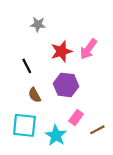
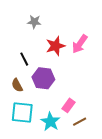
purple hexagon: (66, 85) -> (43, 78), moved
brown semicircle: (35, 95) -> (17, 85), moved
brown line: (97, 130) -> (80, 122), moved

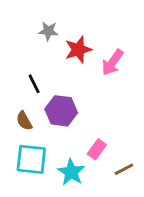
red star: (55, 46) -> (78, 50), moved
brown line: (80, 122) -> (124, 169), moved

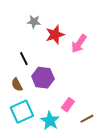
cyan square: (31, 159) -> (22, 112), turned -30

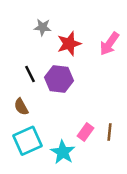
pink arrow: (79, 44) -> (109, 44), moved
purple hexagon: (43, 78) -> (59, 79), moved
brown line: (87, 119) -> (109, 132), moved, turned -56

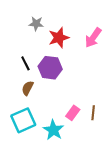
brown semicircle: (21, 107) -> (28, 88), moved, turned 56

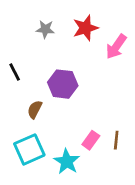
red star: (59, 38) -> (85, 28), moved
black line: (25, 63) -> (15, 72), moved

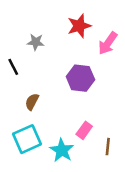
gray star: (45, 29) -> (36, 42), moved
purple hexagon: (63, 84) -> (80, 78), moved
brown line: (116, 140) -> (108, 147), moved

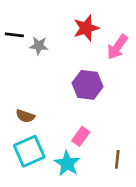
black line: (13, 67) -> (14, 35), moved, turned -56
brown semicircle: (32, 102) -> (25, 116), moved, turned -98
pink rectangle: (84, 130) -> (81, 136), moved

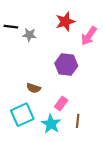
brown semicircle: (25, 116) -> (33, 88), moved
brown line: (117, 159) -> (78, 121), moved

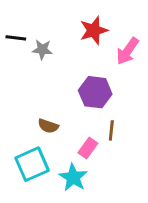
brown line: (78, 121) -> (111, 130), moved

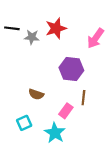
red star: (94, 30) -> (56, 28), moved
cyan square: (32, 164) -> (24, 123), size x0.6

